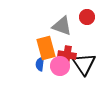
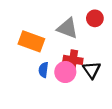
orange rectangle: (46, 48) -> (31, 41), moved, turned -55
black triangle: (84, 64) -> (92, 70), size x0.7

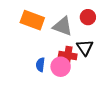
orange rectangle: (31, 41) -> (32, 20), moved
black triangle: (92, 70) -> (85, 47), moved

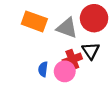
red circle: (88, 17) -> (94, 18), size x1.6
red cross: (68, 56) -> (72, 59), turned -30

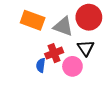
red cross: (72, 59) -> (54, 53), moved
pink circle: (65, 71) -> (72, 66), moved

